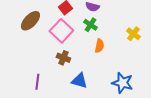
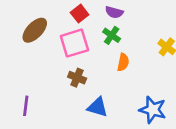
pink square: (61, 31) -> (74, 43), turned 30
purple line: (37, 82) -> (26, 106), moved

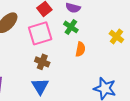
blue triangle: (98, 107) -> (40, 86), moved, turned 42

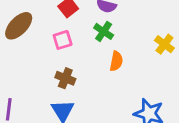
pink square: (40, 33) -> (63, 40), size x0.6

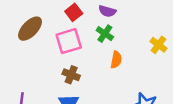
pink square: (63, 40) -> (69, 41), size x1.5

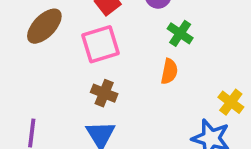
green cross: (105, 34) -> (180, 33), moved
yellow cross: (158, 45) -> (231, 102), moved

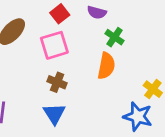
orange semicircle: (169, 71) -> (106, 66), size x1.4

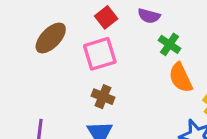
orange semicircle: (106, 66) -> (181, 78), moved, turned 144

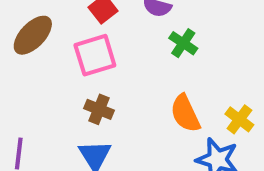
orange semicircle: (181, 78) -> (185, 113), moved

